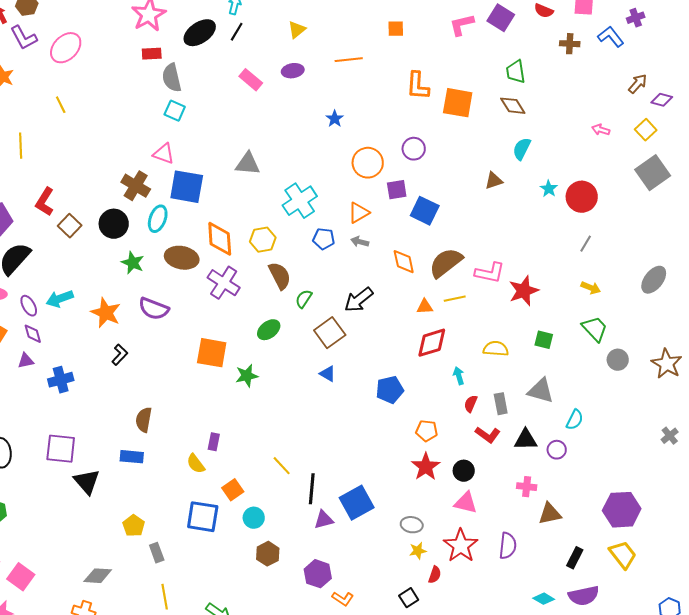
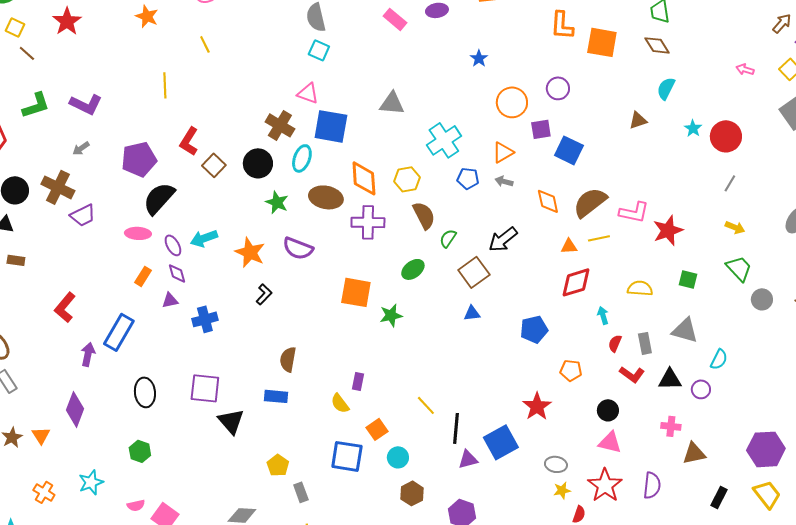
purple cross: (224, 283) -> (368, 222), turned -32
blue triangle: (328, 374) -> (472, 313), turned -36
red star: (426, 467) -> (537, 406), moved

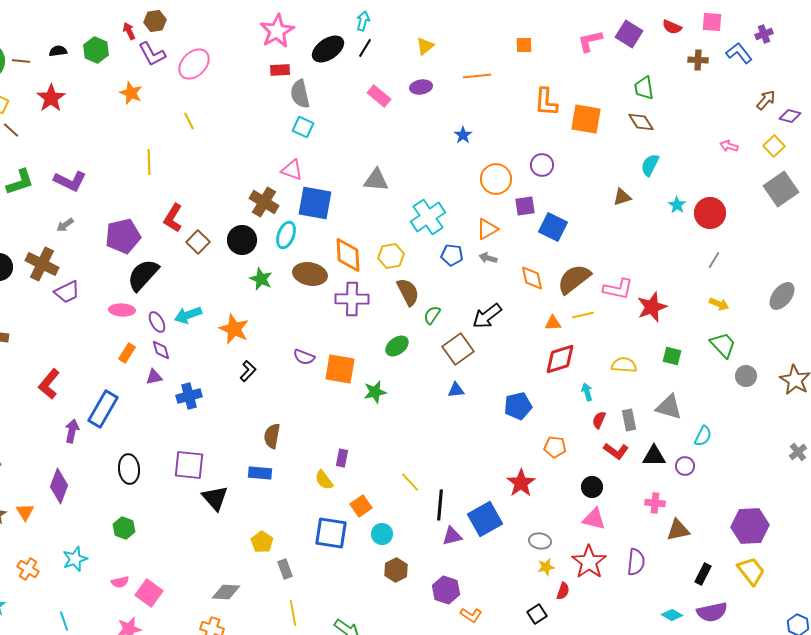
purple semicircle: (298, 248) -> (304, 357), moved, size x0.7

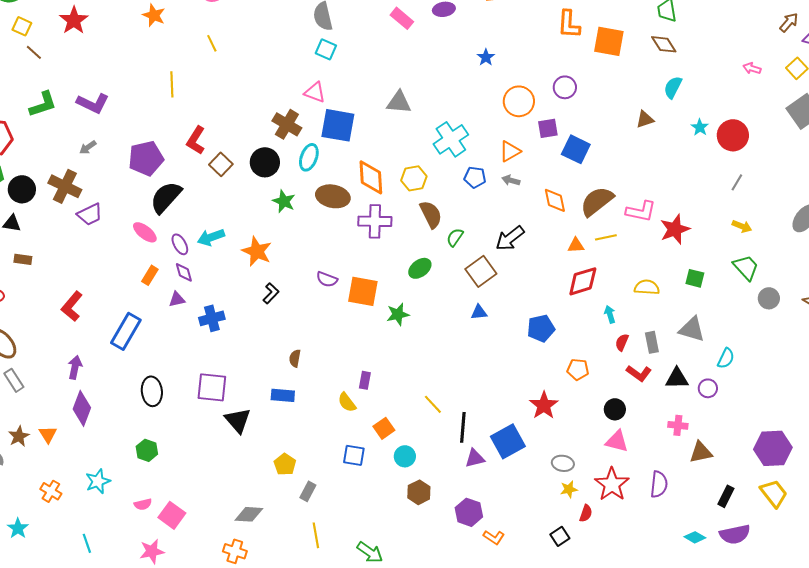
pink ellipse: (122, 310) -> (145, 232), turned 35
purple arrow: (72, 431) -> (75, 367), moved
brown semicircle: (272, 436) -> (295, 358), size x0.7
blue square: (331, 533) -> (354, 455), size x0.7
gray rectangle: (285, 569) -> (308, 491), turned 48

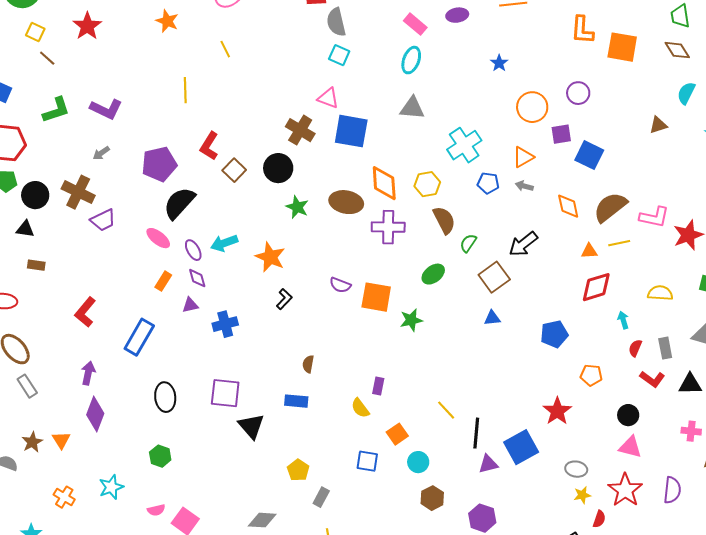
cyan ellipse: (309, 157) -> (411, 60), moved

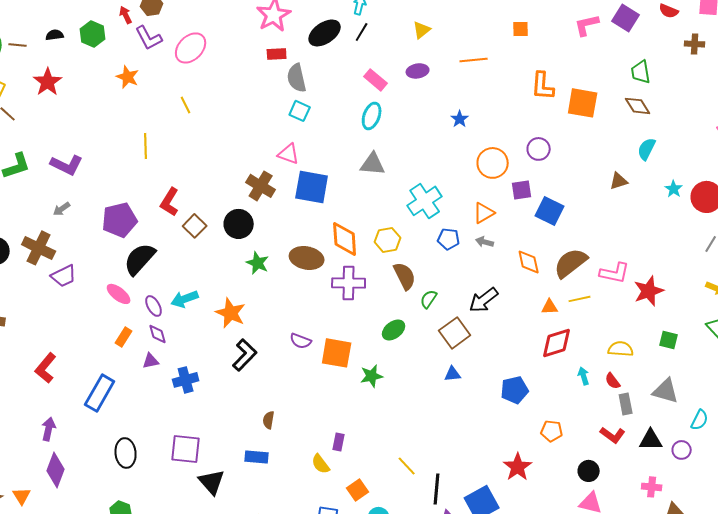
black L-shape: (284, 299) -> (245, 355), size x1.5
red semicircle: (635, 348) -> (613, 381), moved, turned -60

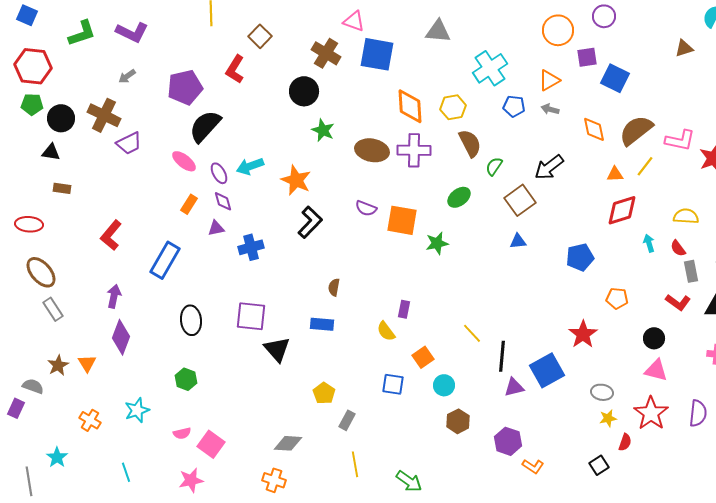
brown square: (195, 226) -> (260, 36), moved
brown ellipse: (307, 258) -> (372, 150), moved
yellow line: (580, 299) -> (645, 166), turned -40

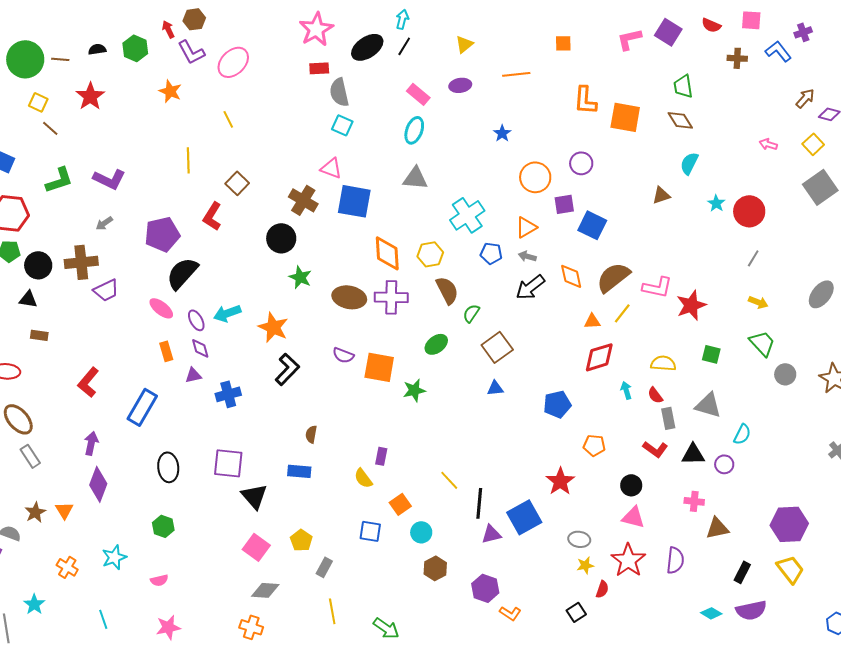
brown cross: (104, 115) -> (81, 262), turned -32
black arrow: (549, 167) -> (530, 287), moved
orange rectangle: (189, 204) -> (166, 351), turned -48
pink square: (211, 444) -> (256, 547), moved

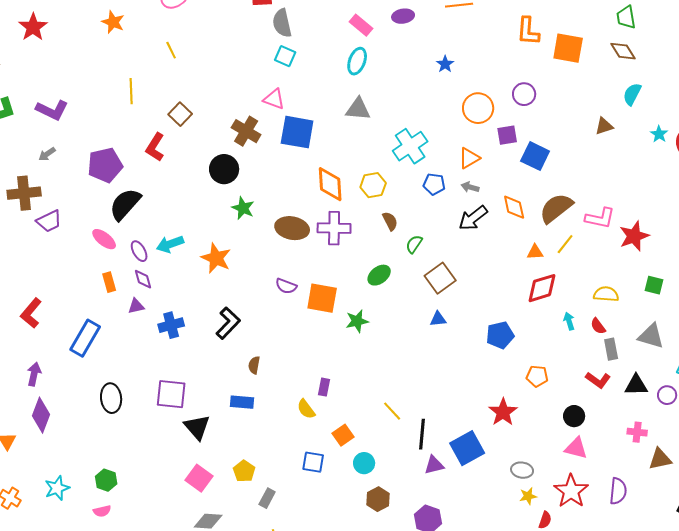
brown semicircle: (447, 290) -> (390, 221), size x0.7
black L-shape: (287, 369) -> (228, 323), moved
green hexagon: (163, 526) -> (106, 480), moved

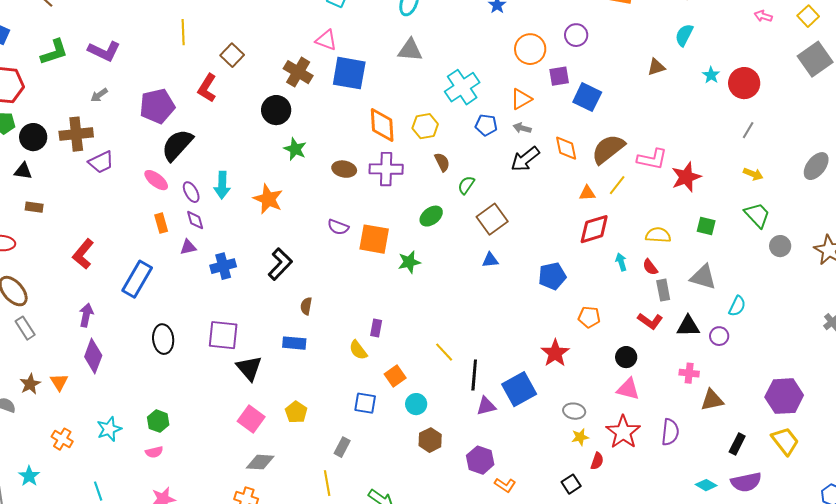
brown ellipse: (292, 228) -> (344, 169), size x0.7
cyan arrow: (170, 244) -> (222, 185), turned -68
gray rectangle: (267, 498) -> (342, 447), moved

